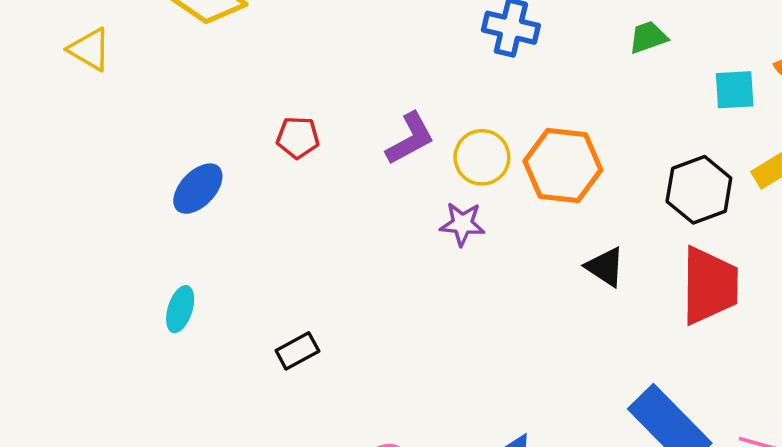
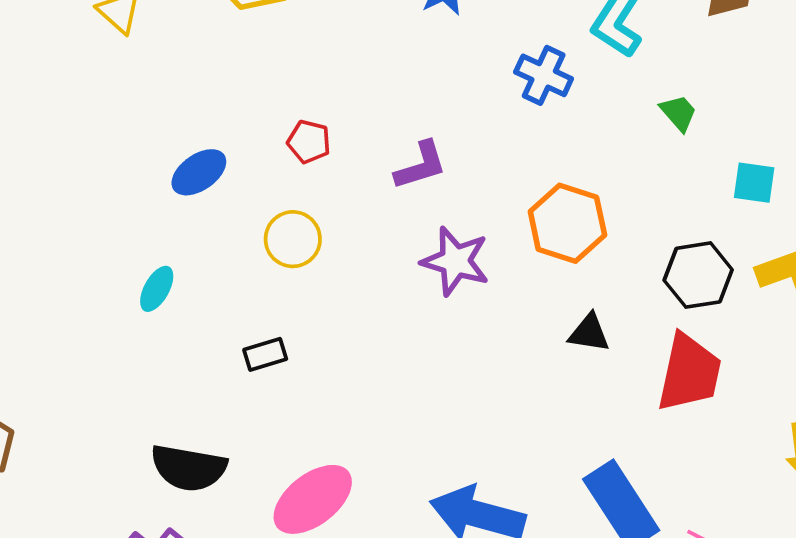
green trapezoid: (648, 37) -> (678, 113), turned 57
yellow circle: (482, 157) -> (293, 239), moved
purple star: (462, 224) -> (455, 261), size x1.5
black triangle: (605, 267) -> (589, 333), turned -36

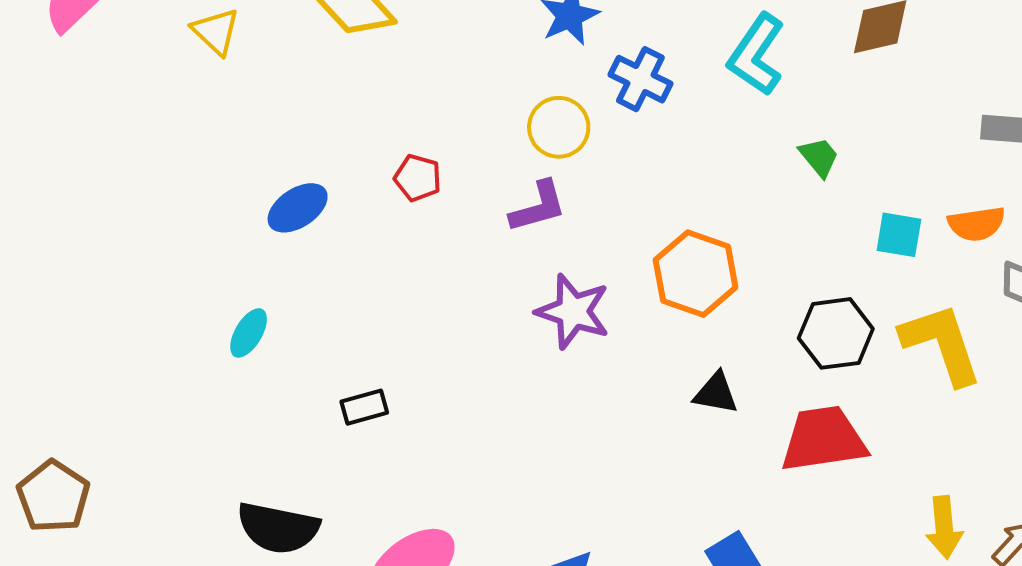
blue cross: (544, 75) -> (640, 79), moved
yellow circle: (293, 239) -> (559, 127), moved
red trapezoid: (689, 373) -> (823, 439), turned -112

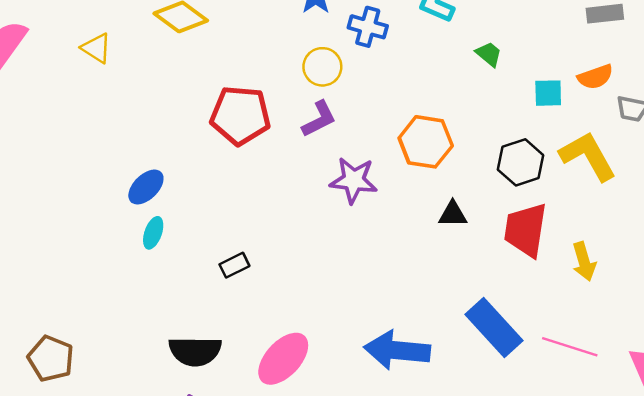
red pentagon: (418, 178) -> (240, 115), size x2.0
blue ellipse: (298, 208) -> (146, 187), moved
red trapezoid: (823, 439) -> (526, 230), turned -62
yellow arrow: (944, 527) -> (584, 262), moved

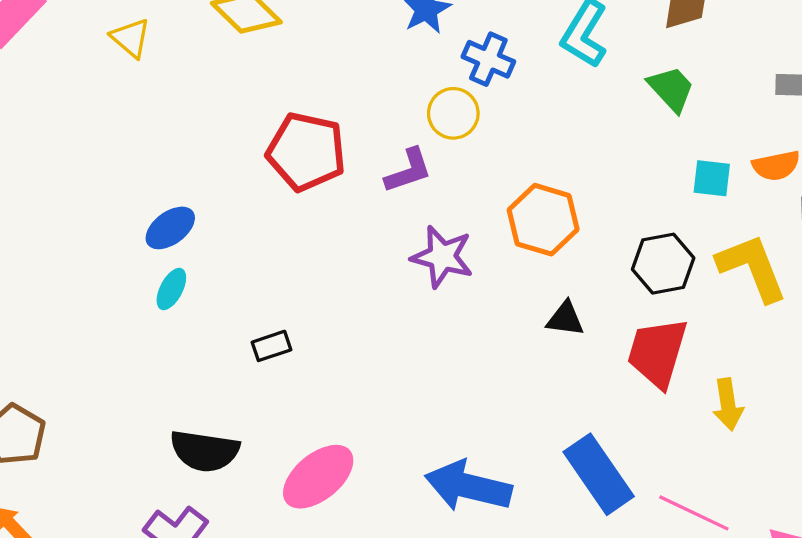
green trapezoid: (489, 54) -> (671, 89), moved, size x1.4
yellow circle: (322, 67) -> (453, 113), moved

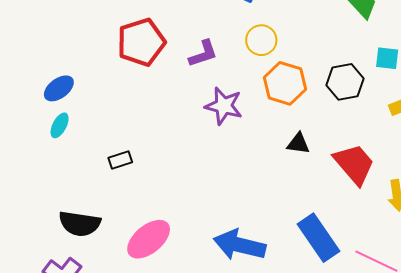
yellow circle: (453, 113) -> (261, 40), moved
red pentagon: (306, 152) -> (141, 42), turned -30
black hexagon: (663, 264) -> (345, 82), moved
red trapezoid: (657, 353) -> (354, 164), turned 123

